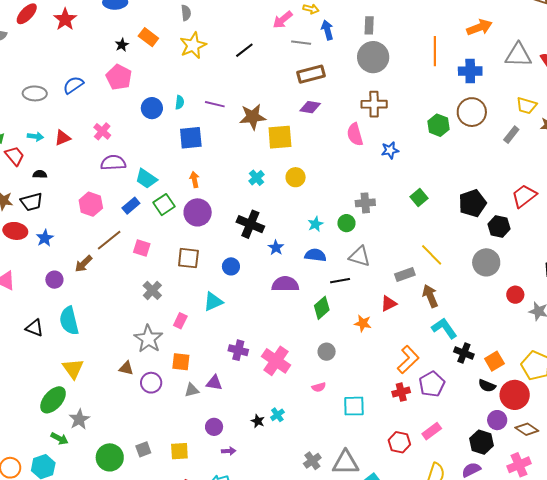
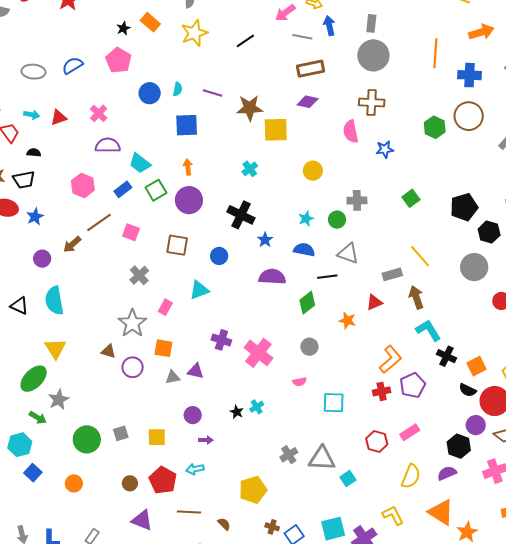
yellow circle: (296, 177) -> (313, 171), moved

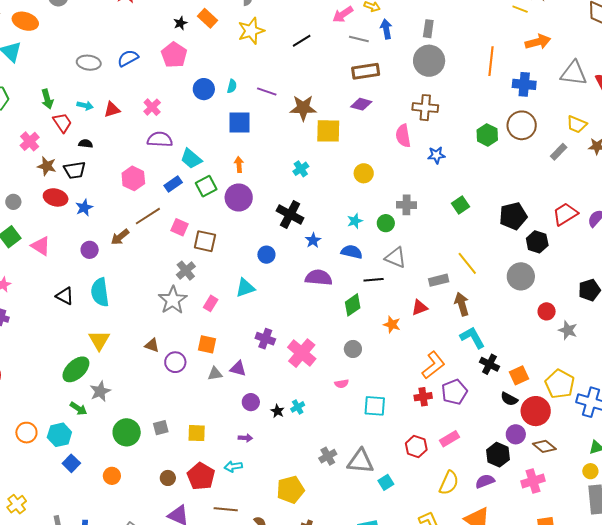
brown square: (177, 245) -> (205, 241), moved
gray star: (132, 323) -> (173, 300), moved
purple circle: (193, 415) -> (251, 402), moved

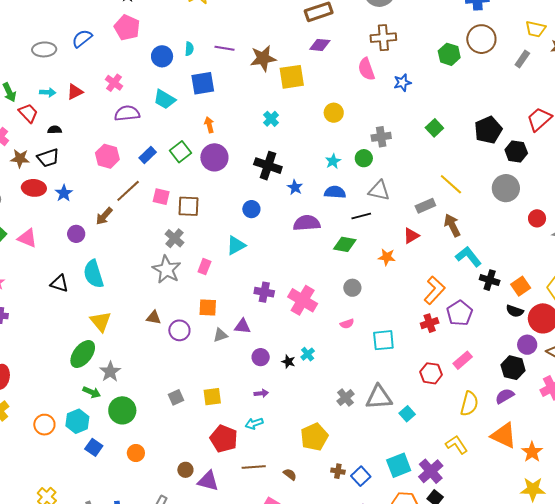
cyan trapezoid: (191, 159) -> (165, 99), moved
green diamond: (353, 305) -> (345, 244), turned 55
green circle: (127, 432) -> (122, 410), moved
brown circle: (168, 478) -> (185, 470), moved

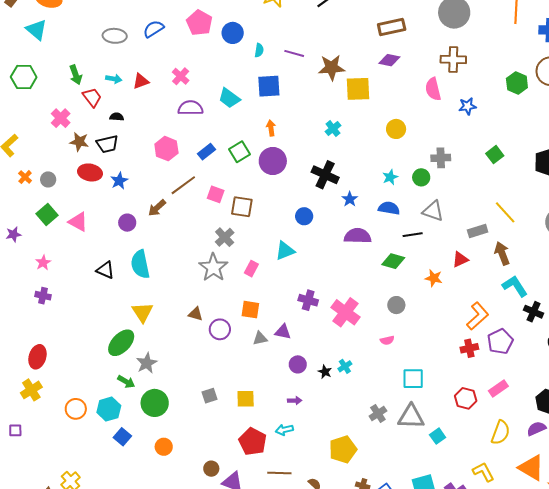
blue circle: (162, 56) -> (233, 33), moved
cyan square: (383, 340) -> (413, 379), moved

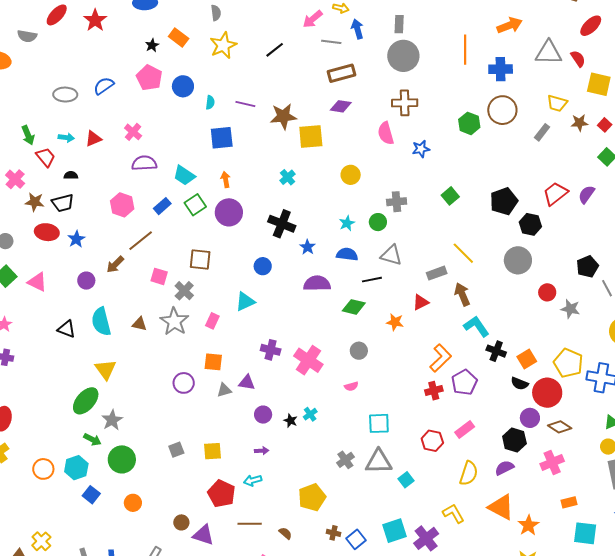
cyan trapezoid: (229, 98) -> (184, 175), moved
pink square: (216, 194) -> (159, 276), moved
brown triangle: (195, 314) -> (139, 324), moved

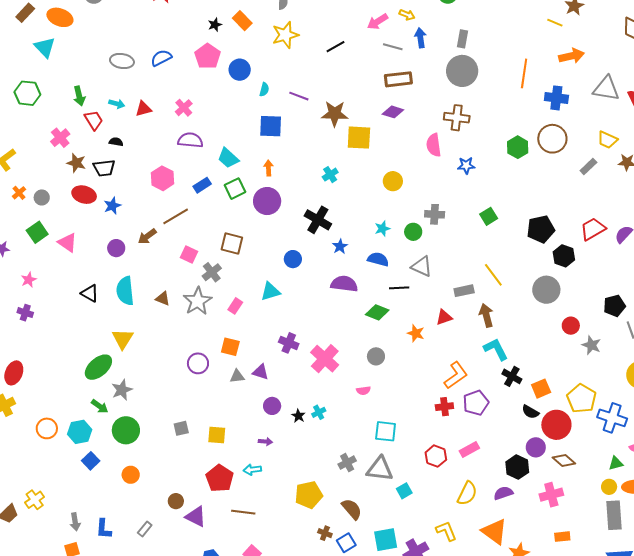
brown semicircle: (285, 533) -> (352, 509), moved, size x1.6

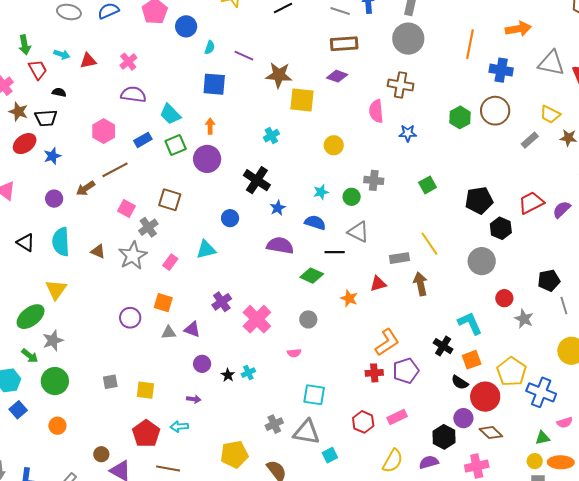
red ellipse: (84, 195) -> (25, 144), turned -55
purple cross: (289, 343) -> (222, 302), turned 30
cyan L-shape: (496, 349) -> (470, 323), moved

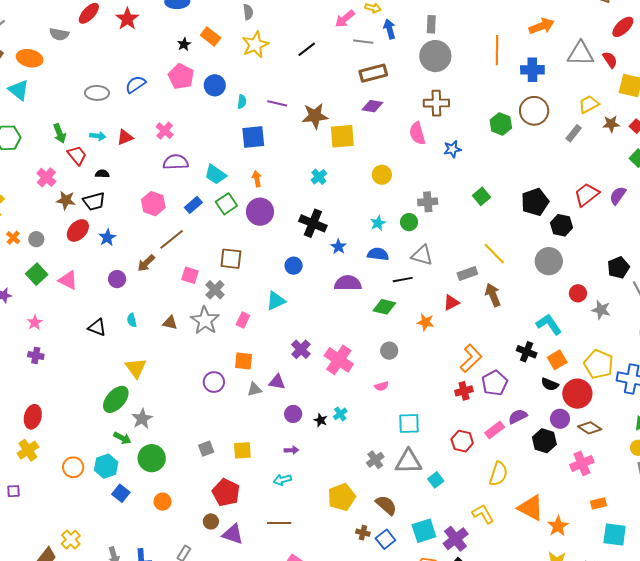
yellow trapezoid: (550, 114) -> (589, 104), turned 135
cyan semicircle: (61, 242) -> (132, 320), size x0.5
red pentagon: (146, 434) -> (226, 492), moved
purple semicircle: (429, 462) -> (518, 416), moved

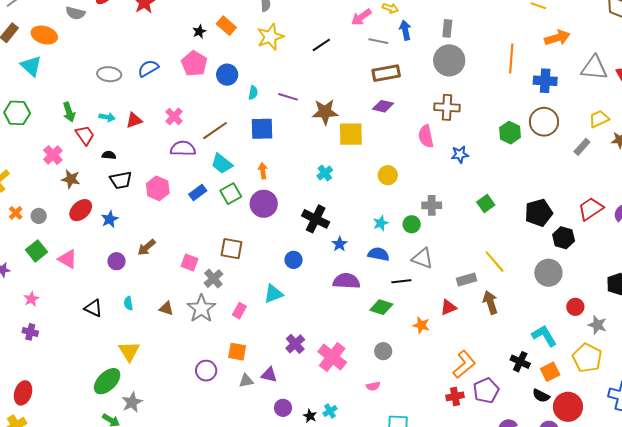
black trapezoid: (94, 201) -> (121, 180), moved
brown line: (172, 239) -> (215, 131), moved
yellow pentagon: (599, 364) -> (587, 358), moved

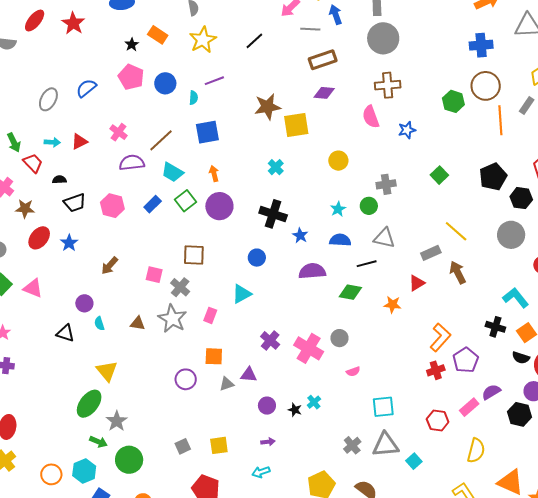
orange line: (511, 59) -> (500, 120), moved
gray ellipse: (109, 74) -> (48, 99), turned -60
purple line: (288, 97) -> (214, 81), moved, turned -30
purple circle: (117, 261) -> (84, 303), moved
gray circle: (383, 351) -> (339, 338), moved

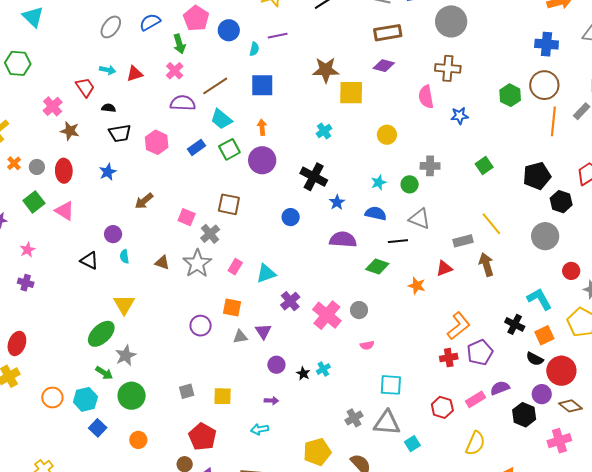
green arrow: (14, 142) -> (179, 44), moved
red ellipse: (39, 238) -> (64, 171), moved, turned -50
cyan triangle: (242, 294) -> (266, 273), moved
purple triangle: (249, 375) -> (263, 331), turned 42

